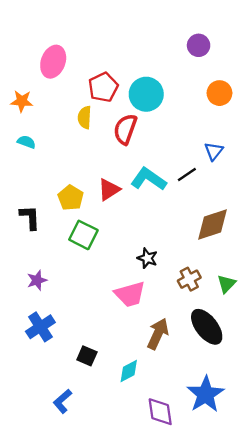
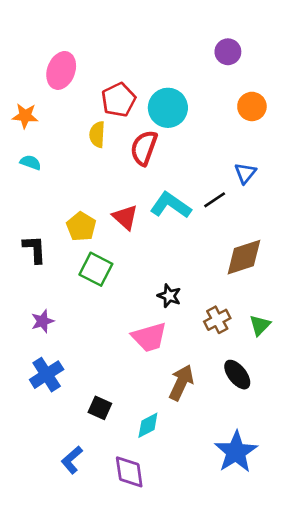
red triangle: (109, 190) -> (125, 217), turned -45
black ellipse: (207, 327) -> (237, 375), size x0.7
purple diamond: (160, 412) -> (129, 472), moved

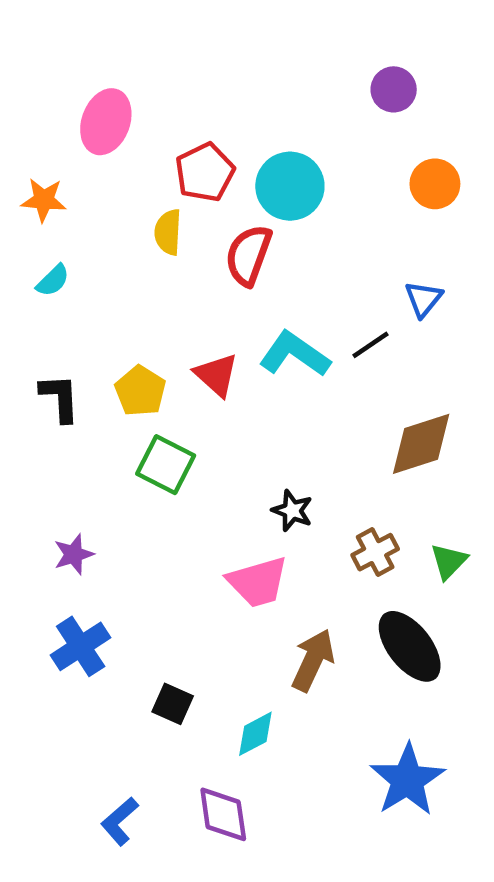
cyan semicircle: (31, 162) -> (53, 280), turned 115
black L-shape: (35, 249) -> (60, 398), moved
black ellipse: (237, 375) -> (410, 646), size x1.4
blue L-shape: (72, 460) -> (120, 821), moved

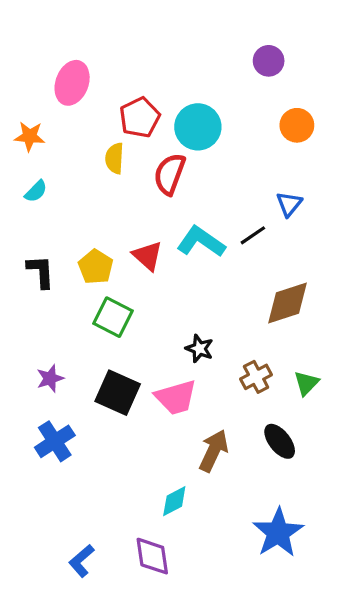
black ellipse: (410, 646) -> (280, 441), size x0.7
black square: (173, 704) -> (118, 393), moved, size x1.6

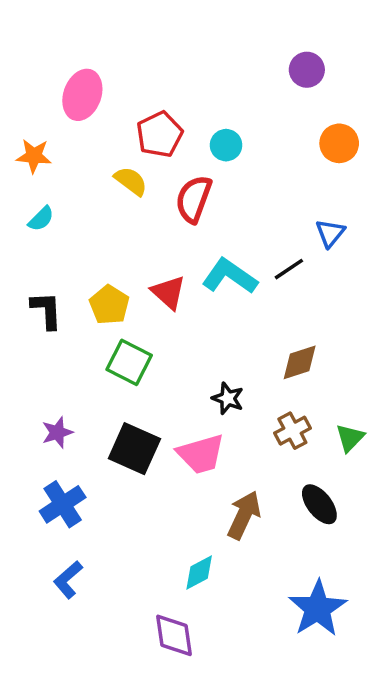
cyan circle: (198, 127) -> (226, 145), size x0.6
yellow semicircle: (115, 158) -> (131, 181), turned 124
brown diamond: (287, 303) -> (300, 362), moved, size x0.7
blue L-shape: (82, 561) -> (68, 580), moved

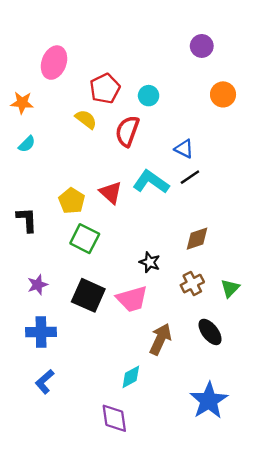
blue triangle: (330, 233) -> (184, 149), moved, turned -42
black L-shape: (46, 310) -> (27, 220), moved
blue cross: (63, 504) -> (41, 332), turned 32

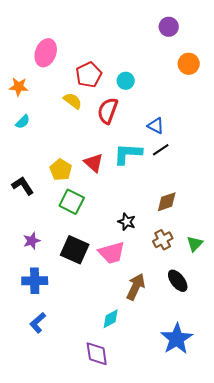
purple circle: (202, 46) -> (169, 27), moved
orange circle: (223, 94) -> (189, 64), moved
cyan L-shape: (151, 182) -> (128, 154), turned -32
black L-shape: (27, 220) -> (23, 186), turned -30

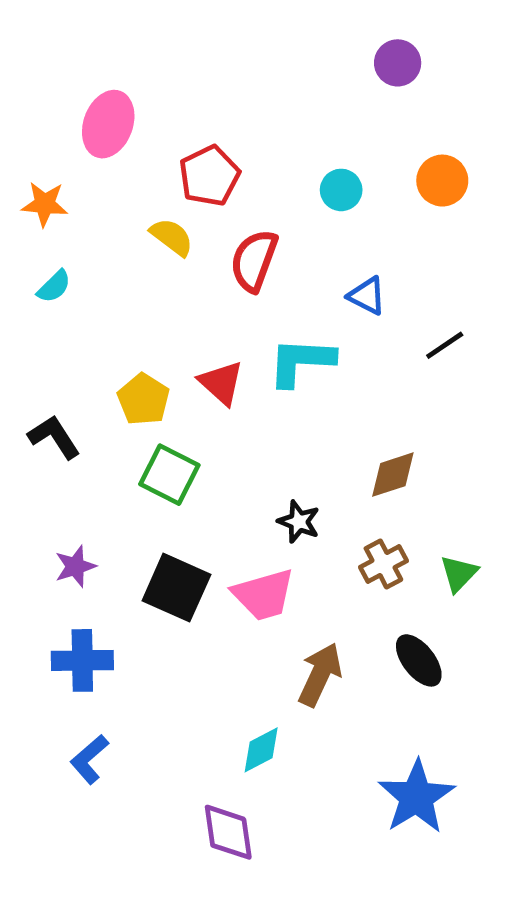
orange circle: (189, 64) -> (442, 181), moved
cyan circle: (126, 81) -> (341, 190), moved
black line: (161, 150) -> (445, 345), moved

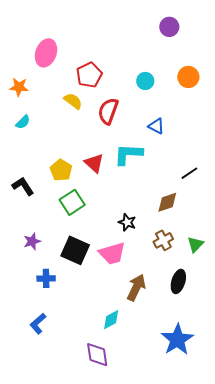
black line: (445, 345) -> (189, 173), moved
green square: (169, 475) -> (72, 202), turned 30
blue cross: (82, 660) -> (46, 278), moved, size x0.7
black ellipse: (419, 660) -> (178, 281), turned 55

